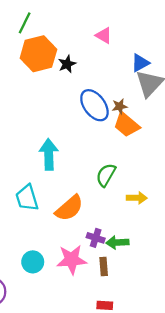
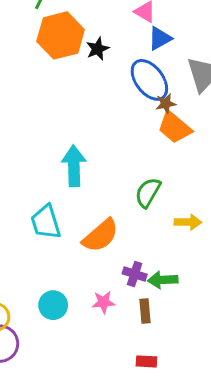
blue triangle: (140, 63) -> (160, 38), moved
blue ellipse: (94, 105) -> (149, 80), moved
pink star: (72, 260) -> (103, 302), size x0.6

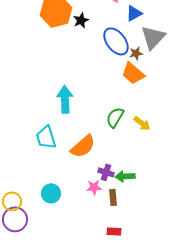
blue triangle: (160, 38) -> (134, 13), moved
brown star: (166, 104) -> (136, 53), moved
yellow arrow: (188, 222) -> (142, 123), moved, turned 36
pink star: (103, 302) -> (94, 187), moved

